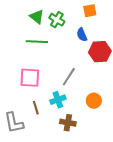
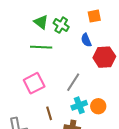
pink square: (30, 78) -> (34, 83), turned -30
cyan cross: (58, 100) -> (79, 105), moved
brown line: (36, 108) -> (49, 113), moved

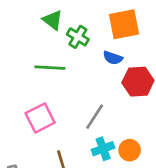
orange square: (94, 16) -> (124, 24), size x1.6
green triangle: (41, 22) -> (53, 20), moved
blue semicircle: (86, 40) -> (113, 58), turned -48

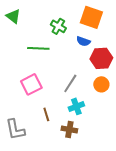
green triangle: (53, 20) -> (13, 16), moved
orange square: (124, 24) -> (91, 17), turned 30
orange circle: (130, 150) -> (101, 84), moved

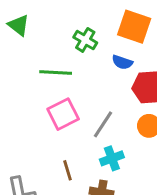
pink square: (31, 84) -> (63, 114), moved

